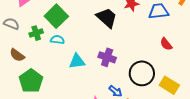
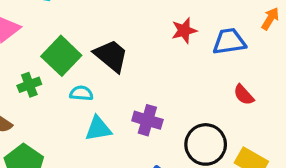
black trapezoid: (107, 18) -> (111, 56), moved
cyan semicircle: (57, 40) -> (81, 93), moved

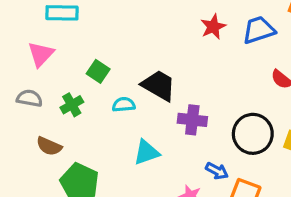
green square: (61, 56) -> (98, 71), size x0.6
black trapezoid: (111, 56) -> (159, 85), moved
cyan triangle: (98, 129) -> (147, 152), moved

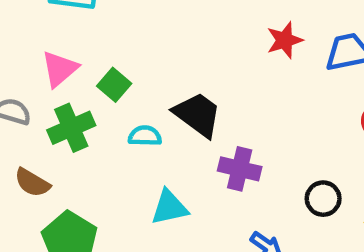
pink triangle: (41, 54) -> (60, 69), moved
green cross: (72, 105) -> (71, 128), size x1.4
black circle: (253, 134) -> (323, 199), size x0.6

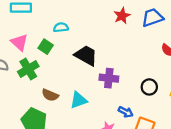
pink triangle: (60, 69) -> (19, 42), turned -30
cyan semicircle: (145, 136) -> (61, 27), moved
brown semicircle: (32, 183) -> (50, 95), moved

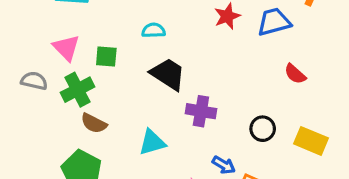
cyan semicircle: (61, 27) -> (153, 30), moved
green square: (46, 47) -> (106, 57), turned -32
brown semicircle: (50, 95) -> (94, 123), moved

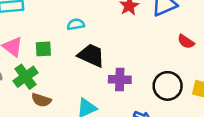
black circle: (263, 129) -> (168, 86), size x1.5

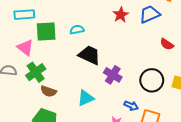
green square: (43, 49) -> (46, 31), moved, size x1.5
purple cross: (120, 80) -> (113, 75), turned 30

